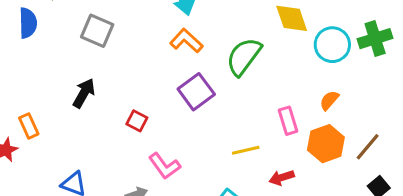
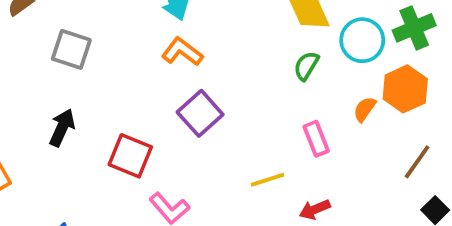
green semicircle: (244, 57) -> (306, 66), moved, size x0.6
red square: (137, 121) -> (130, 156), size x1.6
orange hexagon: (326, 144) -> (405, 89), moved

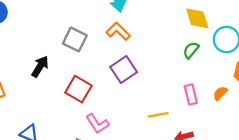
gray square: (71, 49) -> (75, 39), moved
orange semicircle: (365, 109) -> (220, 93), moved

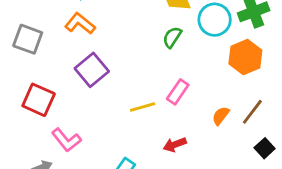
orange semicircle: (220, 93) -> (221, 116), moved
pink rectangle: (191, 94) -> (178, 92), turned 54
yellow line: (158, 115) -> (143, 107), moved

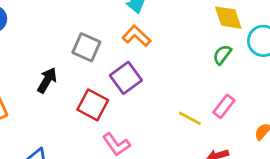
purple square: (92, 70) -> (126, 78), moved
yellow line: (143, 107) -> (190, 118), turned 40

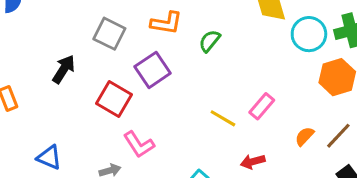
orange L-shape: (137, 36) -> (166, 23), turned 144
green semicircle: (222, 55) -> (210, 41), moved

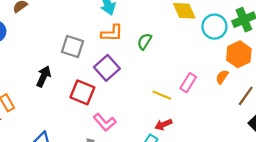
orange semicircle: (304, 136) -> (222, 77), moved
red arrow: (253, 162) -> (163, 125), moved

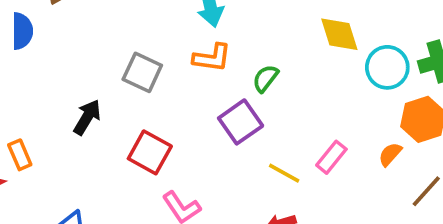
purple square: (107, 68) -> (241, 122), moved

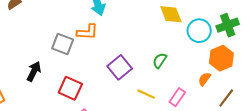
orange L-shape: (212, 58) -> (87, 32), moved
green semicircle: (265, 78) -> (160, 61), moved
pink rectangle: (331, 157) -> (177, 97), moved

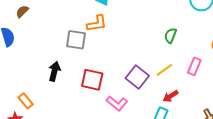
purple square: (120, 67) -> (137, 77), moved
yellow line: (146, 94) -> (164, 70), turned -48

